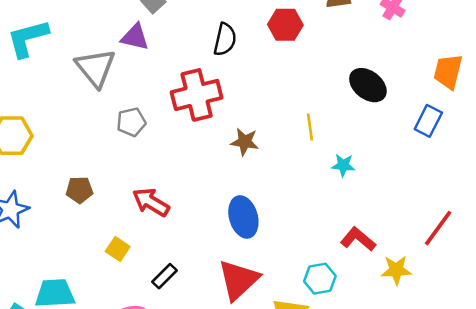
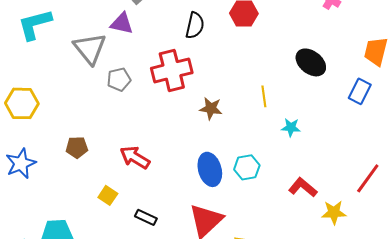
gray pentagon: (131, 122) -> (119, 79), moved
black rectangle: (165, 276) -> (146, 217), turned 70
cyan hexagon: (320, 279) -> (247, 167), moved

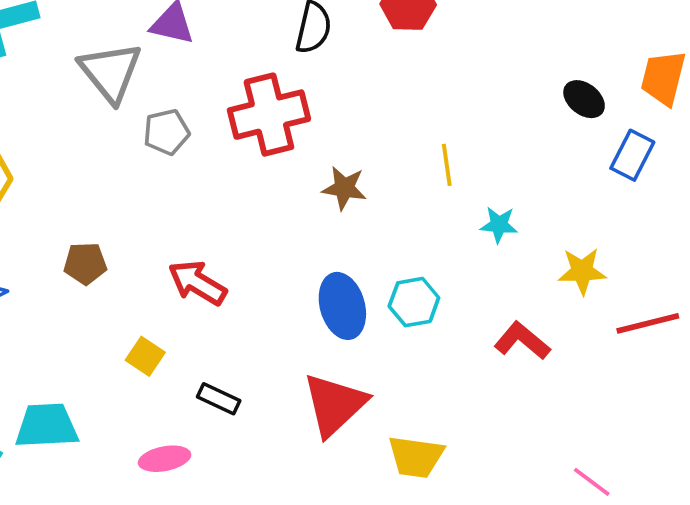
black ellipse: (311, 62) -> (584, 99), moved, size x0.7
red line: (368, 178) -> (648, 323), turned 40
yellow star: (334, 212) -> (582, 271), moved

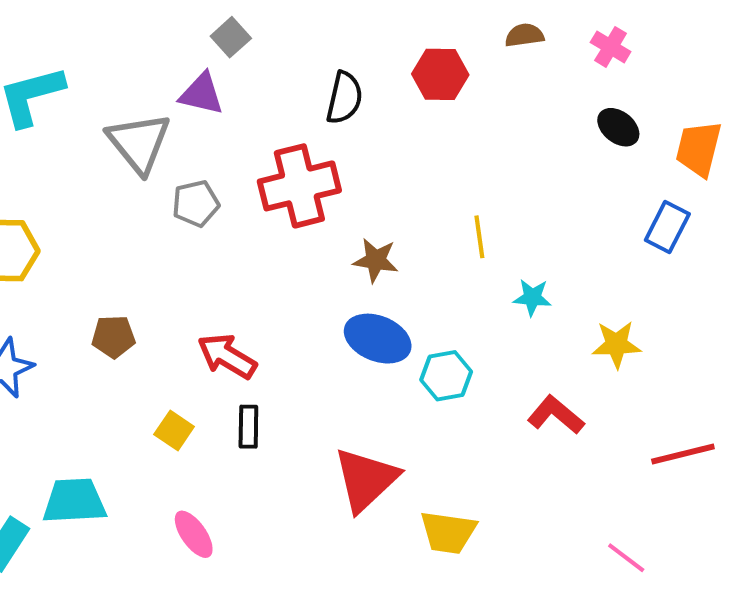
black ellipse: (584, 99) -> (618, 127), moved
blue ellipse: (342, 306) -> (378, 339), moved, turned -52
red line: (648, 323) -> (683, 454), moved
black rectangle: (219, 399) -> (248, 427), moved, turned 66
pink ellipse: (165, 459) -> (194, 534), turned 66

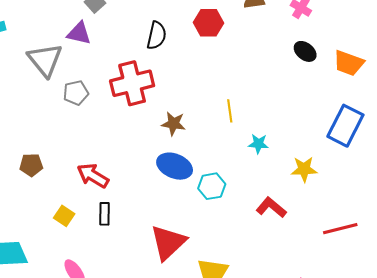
orange trapezoid: (699, 149) -> (349, 63), turned -84
blue rectangle: (667, 227) -> (345, 126), moved, size x1.5

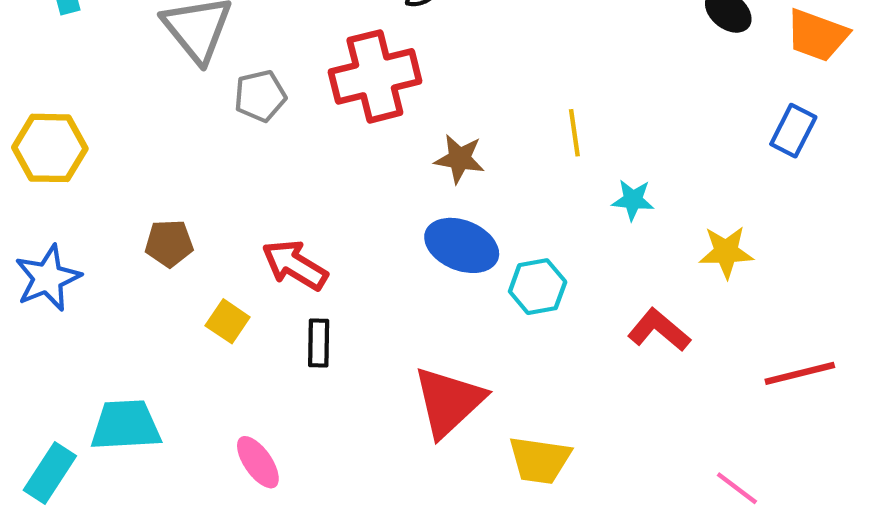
blue rectangle: (345, 126) -> (793, 131), moved, size x0.6
yellow square: (64, 216) -> (228, 321), moved

